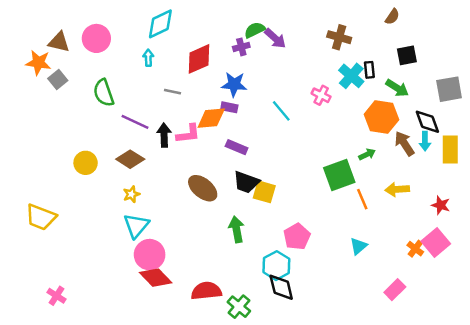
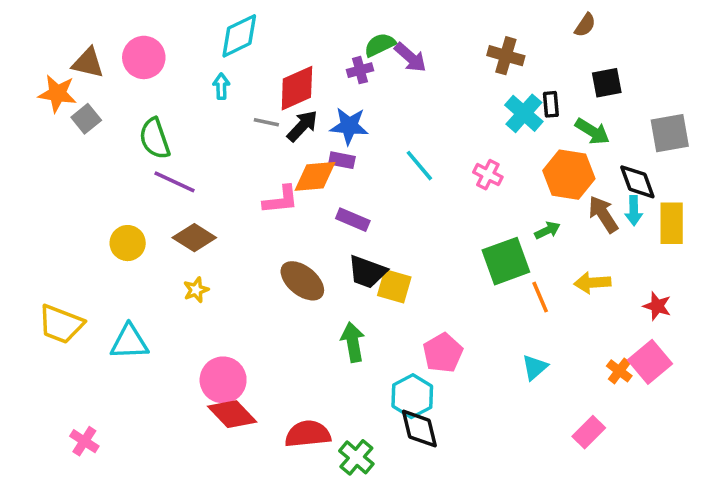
gray line: (173, 92) -> (266, 122), moved
pink cross: (321, 95) -> (488, 175), moved
purple line: (135, 122) -> (174, 182), moved
black arrow: (164, 135) -> (302, 126), moved, turned 45
cyan triangle: (136, 226) -> (129, 342), moved, turned 48

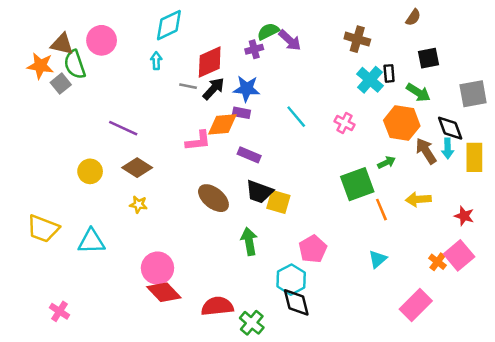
green semicircle: (155, 139) -> (75, 64), moved
yellow star: (196, 290) -> (138, 204), turned 30
pink rectangle: (589, 432) -> (416, 305), size x1.4

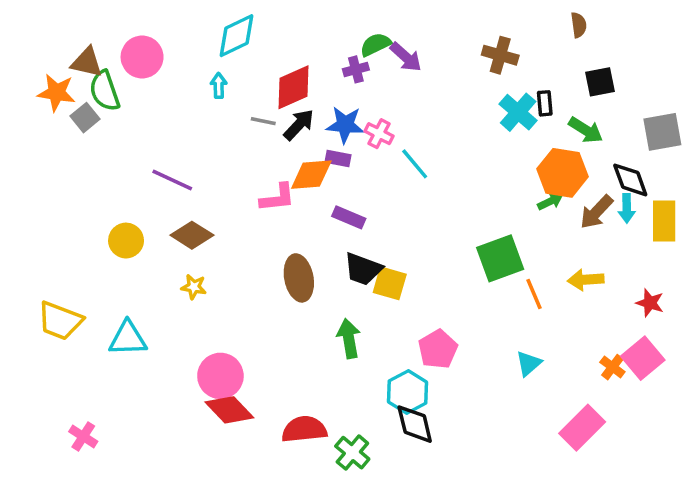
brown semicircle: (413, 17) -> (579, 25), turned -42
pink cross: (345, 123) -> (379, 134), moved
brown arrow: (426, 151) -> (596, 212), turned -104
green arrow: (387, 162) -> (550, 201), moved
brown ellipse: (213, 198) -> (299, 278), turned 40

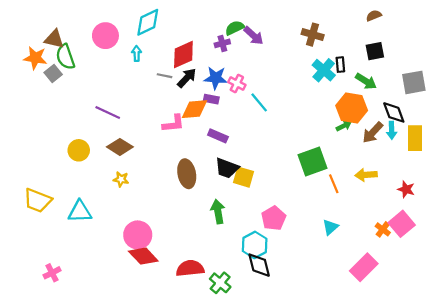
brown semicircle: (579, 25) -> (374, 16), moved, turned -104
pink circle: (142, 57) -> (105, 36), moved
pink cross: (83, 437) -> (52, 273), turned 30

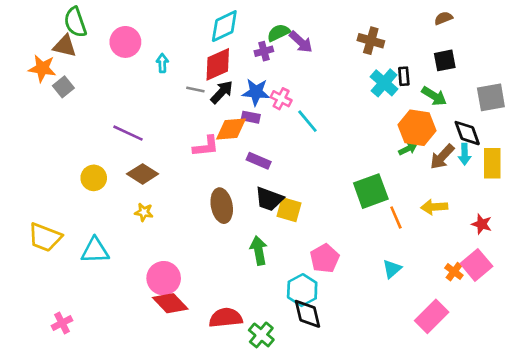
cyan diamond: (148, 22) -> (224, 26), moved
green semicircle: (65, 57) -> (75, 22), moved

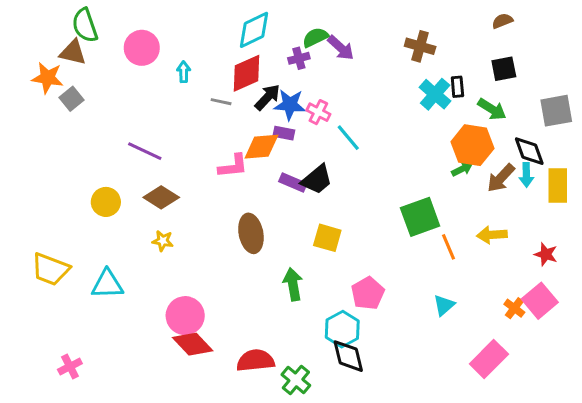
black arrow: (222, 92) -> (267, 97), moved
black trapezoid: (269, 199) -> (317, 179), moved, turned -60

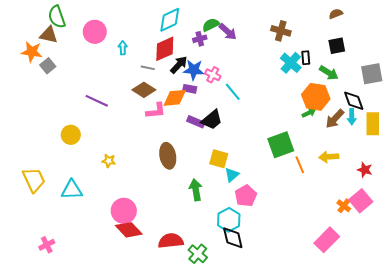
brown diamond: (161, 197) -> (144, 90), moved
yellow trapezoid: (50, 269) -> (34, 180), turned -136
cyan triangle: (444, 305) -> (232, 175), moved

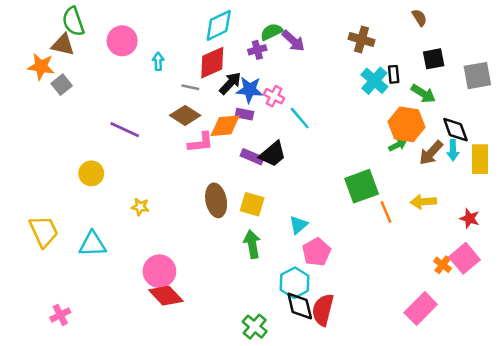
brown semicircle: (336, 14) -> (419, 18), moved, turned 80
gray square: (372, 74) -> (477, 76), moved
yellow square: (219, 159) -> (252, 204), moved
red semicircle: (171, 241) -> (323, 310), moved, turned -70

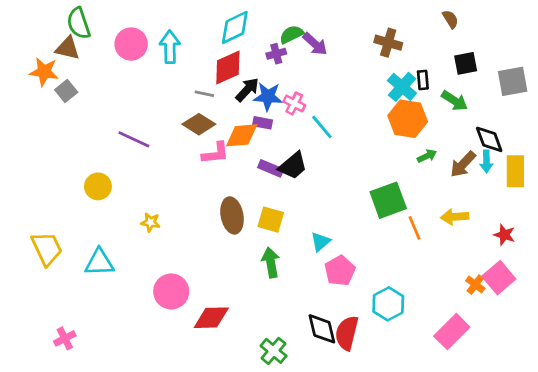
cyan arrow: (158, 61) -> (170, 47), moved, size x1.6
orange hexagon: (407, 124) -> (408, 119), moved
cyan hexagon: (295, 283) -> (388, 304), moved
red diamond: (166, 296) -> (211, 318), moved, turned -48

